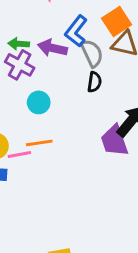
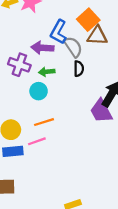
green arrow: (19, 44) -> (47, 72), moved
pink line: (19, 154) -> (37, 141), moved

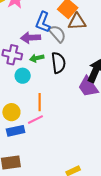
black semicircle: (79, 69) -> (58, 63), moved, size x1.5
cyan circle: (39, 91) -> (23, 76), moved
orange line: (44, 122) -> (40, 102), turned -66

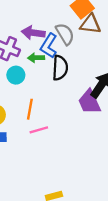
blue L-shape: (43, 22) -> (49, 46), moved
pink line: (35, 120) -> (39, 130), moved

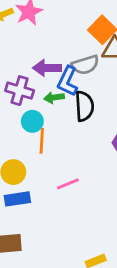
gray semicircle: (65, 34) -> (85, 65), turned 110
orange line: (30, 109) -> (42, 141), moved

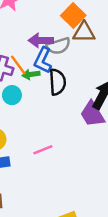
purple arrow: (47, 68) -> (41, 40), moved
orange line: (42, 141) -> (18, 65), moved, turned -40

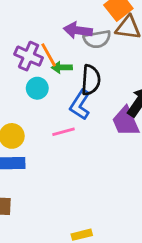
blue L-shape: (43, 60) -> (80, 105), moved
pink line: (43, 150) -> (63, 132), moved

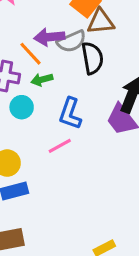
orange line: (49, 55) -> (30, 54), moved
black semicircle: (91, 80) -> (92, 58), moved

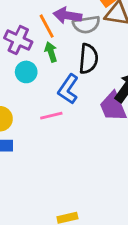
black semicircle: (92, 58) -> (88, 59), moved
green arrow: (42, 80) -> (51, 52), turned 72

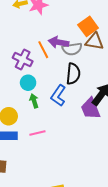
green arrow: (51, 52) -> (34, 101), moved
pink line: (51, 116) -> (37, 133), moved

